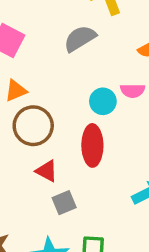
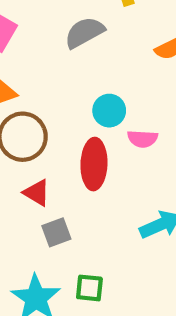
pink semicircle: (133, 91) -> (143, 139), moved

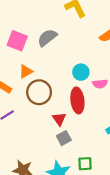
gray semicircle: (84, 33) -> (47, 38), moved
red triangle: (37, 193) -> (59, 119), moved, turned 32

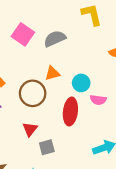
orange triangle: (26, 72) -> (52, 73), moved
red triangle: (59, 119) -> (30, 129), moved

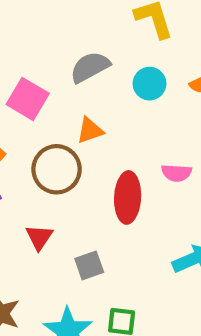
pink square: (23, 34) -> (28, 99), moved
cyan circle: (81, 83) -> (150, 84), moved
red triangle: (30, 129) -> (39, 237), moved

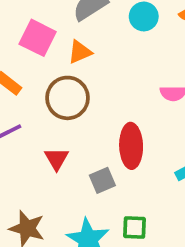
orange triangle: (90, 130) -> (80, 52), moved
red ellipse: (128, 197) -> (131, 146), moved

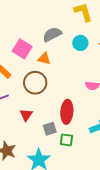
orange triangle: (80, 52) -> (44, 59), turned 32
green square: (134, 228) -> (66, 140), moved

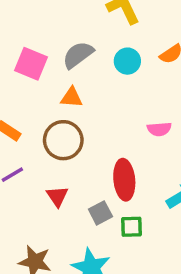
pink square: (22, 49) -> (31, 64), moved

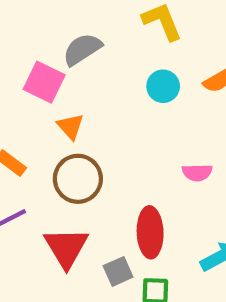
gray semicircle: (78, 55) -> (82, 49), moved
orange triangle: (71, 97) -> (70, 126), moved, turned 40
red triangle: (57, 196) -> (66, 248), size x1.6

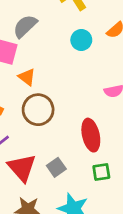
red triangle: (66, 248) -> (22, 168), moved
gray square: (118, 271) -> (56, 167), moved

